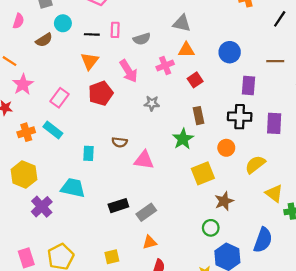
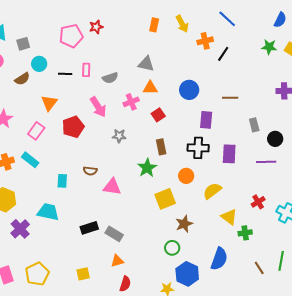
black line: (280, 19) -> (223, 54), moved
orange triangle: (90, 61) -> (49, 103), moved
gray rectangle: (146, 212) -> (114, 234), turned 66

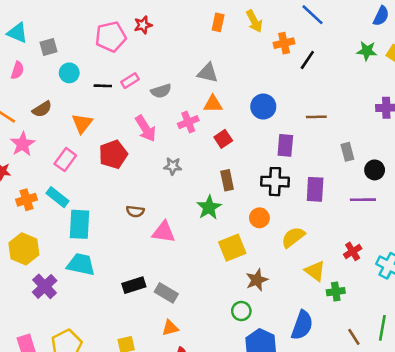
pink rectangle: (86, 70) -> (130, 81), turned 56
brown semicircle: (22, 79) -> (42, 109), moved
cyan rectangle: (62, 181) -> (80, 224), moved, size x1.6

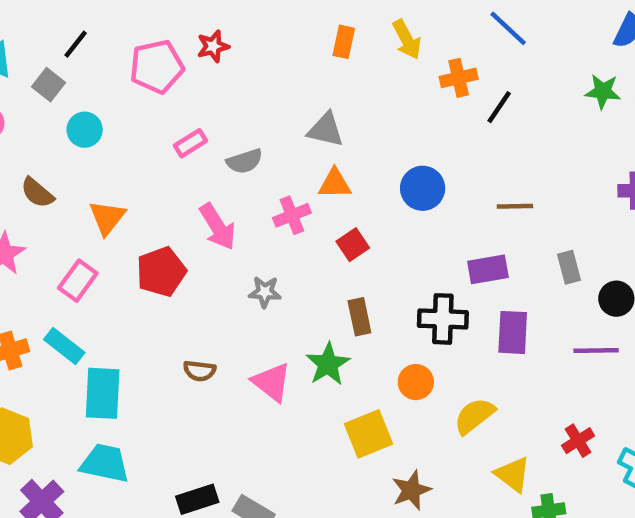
gray square: (48, 47) -> (49, 85), turned -36
black line: (103, 86) -> (76, 44), moved, turned -54
brown semicircle: (42, 109) -> (37, 193), turned 72
purple rectangle: (285, 145) -> (488, 269), moved, turned 75
pink triangle: (164, 232) -> (272, 382), moved, turned 30

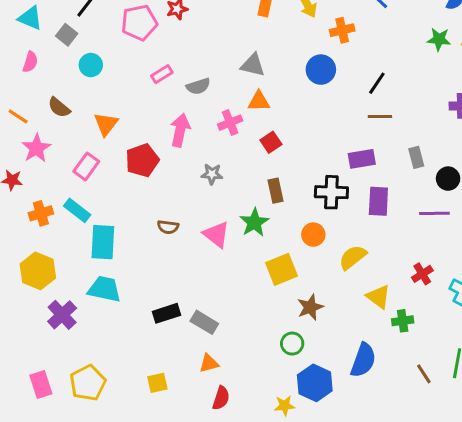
black line: (499, 107) -> (377, 83), moved
blue circle: (423, 188) -> (321, 70), moved
pink arrow: (218, 227) -> (180, 130), turned -136

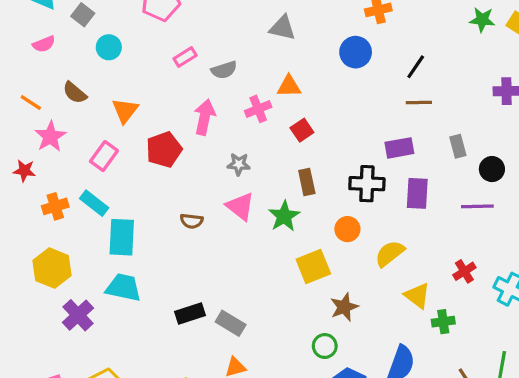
pink semicircle: (30, 62) -> (44, 44), turned 50
gray triangle: (253, 65) -> (283, 28), moved
pink triangle: (216, 235) -> (240, 206), moved

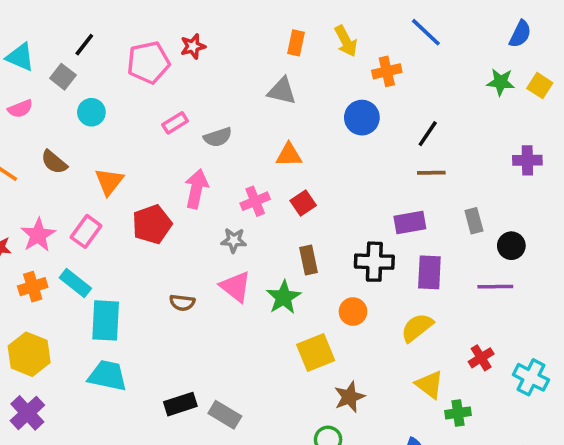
pink cross: (258, 109) -> (255, 201), moved
pink star: (50, 137) -> (38, 235), moved
yellow semicircle: (390, 253) -> (417, 328), moved
purple cross: (78, 315) -> (27, 413), moved

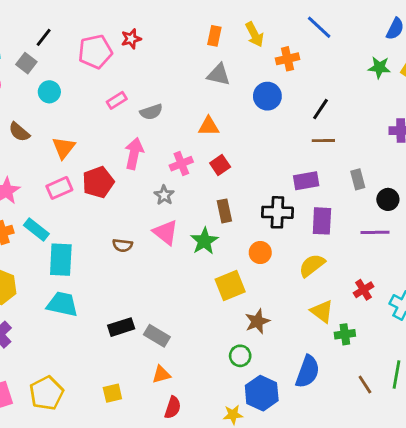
gray triangle: (282, 91) -> (219, 75), moved
pink rectangle: (86, 231) -> (59, 188), moved, turned 30
gray star: (234, 240) -> (164, 195), turned 30

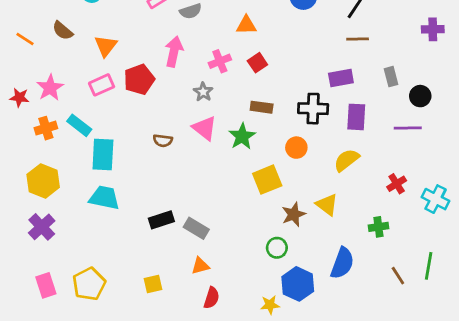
brown rectangle: (224, 211) -> (262, 107), turned -70
yellow triangle: (322, 311) -> (327, 205), moved

